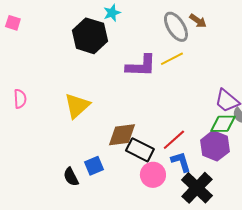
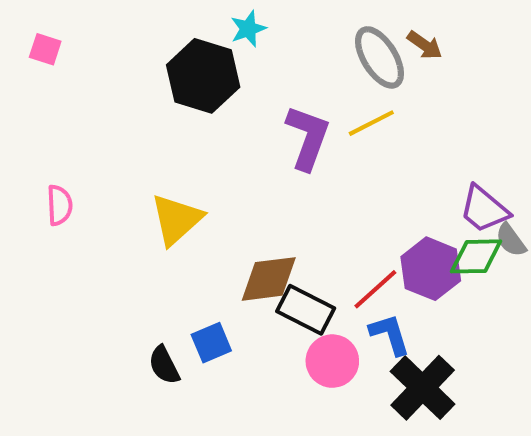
purple L-shape: (141, 66) -> (308, 137), turned -72
purple hexagon: (215, 146) -> (431, 269), moved

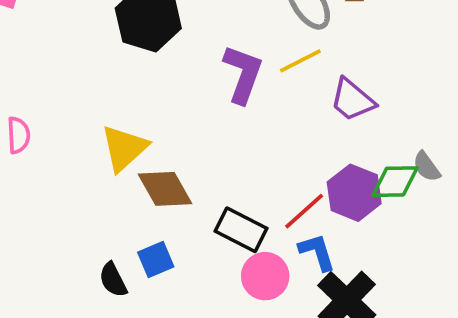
purple trapezoid: (484, 209) -> (352, 100), moved
brown diamond: (269, 279) -> (165, 189), moved, turned 68

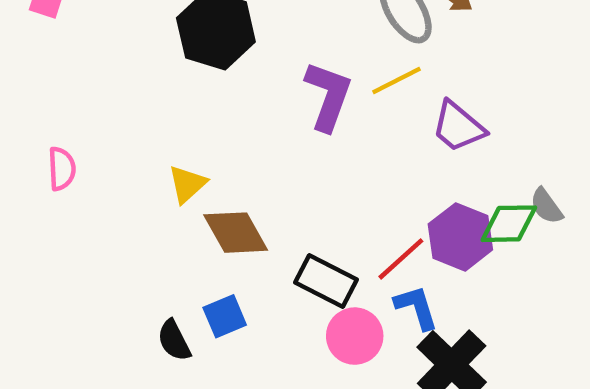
yellow triangle: (124, 148) -> (187, 184), size x0.7

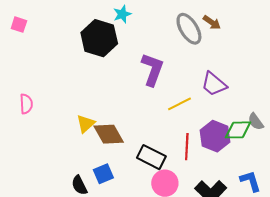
yellow line: (397, 81) -> (180, 104), moved
yellow triangle: (187, 184) -> (86, 124), moved
red line: (401, 259) -> (187, 147), turned -45
blue L-shape: (416, 307) -> (250, 181), moved

